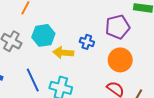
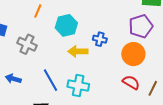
purple pentagon: (118, 27) -> (141, 26), moved
cyan hexagon: (43, 35) -> (66, 25), moved

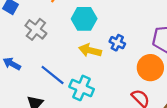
blue line: (51, 80) -> (53, 75), turned -35

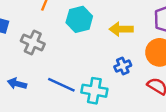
blue cross: (117, 43) -> (123, 66), moved, turned -35
yellow arrow: (90, 50) -> (121, 29), moved

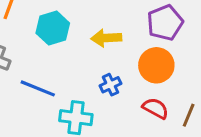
blue line: (61, 85) -> (38, 88), moved

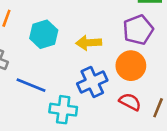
blue cross: (111, 85) -> (92, 82), size x1.6

